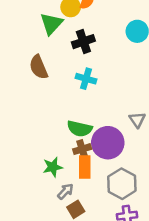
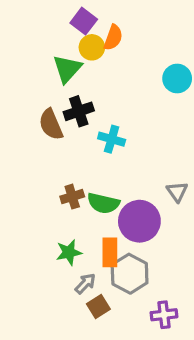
black cross: (83, 42) -> (79, 111), moved
brown cross: (82, 149) -> (72, 197), moved
gray hexagon: (122, 184) -> (130, 274), moved

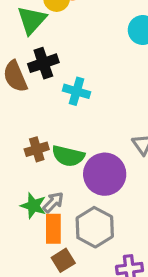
green star: (69, 252) -> (33, 206), turned 30
orange rectangle: (110, 252) -> (53, 229), moved
gray arrow: (85, 284) -> (53, 202), moved

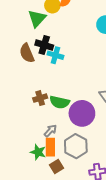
black cross: (43, 63) -> (44, 45), turned 36
cyan cross: (76, 91) -> (55, 55), moved
green star: (33, 206) -> (38, 152), moved

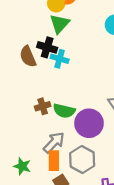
green triangle: (37, 18) -> (60, 24), moved
gray arrow: (50, 131) -> (54, 142), size x1.5
green star: (38, 152) -> (22, 166), moved

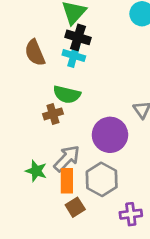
black cross: (47, 47) -> (78, 37), moved
green semicircle: (64, 111) -> (67, 94), moved
green star: (22, 166) -> (36, 171), moved

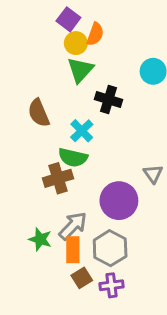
black cross: (78, 37) -> (109, 100), moved
cyan cross: (74, 56) -> (82, 131), moved, turned 30
brown cross: (53, 114) -> (58, 178), size x1.4
purple cross: (131, 214) -> (112, 285), moved

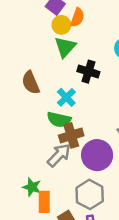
brown cross: (58, 178) -> (71, 135), moved
gray arrow: (73, 226) -> (59, 155), moved
orange rectangle: (73, 250) -> (44, 202), moved

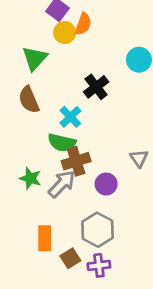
green triangle: (65, 47) -> (35, 58), moved
black cross: (88, 72) -> (96, 87), turned 35
purple circle: (97, 155) -> (106, 184), size x0.6
green star: (32, 187) -> (30, 178), moved

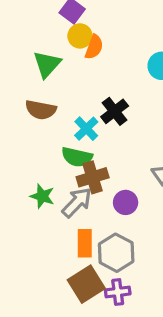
orange semicircle: (83, 24) -> (94, 47), moved
black cross: (96, 87) -> (115, 111), moved
brown semicircle: (29, 100) -> (41, 110), turned -56
orange rectangle: (45, 238) -> (85, 243), moved
brown square: (70, 258) -> (86, 284), size x1.6

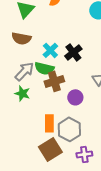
black cross: (115, 111) -> (73, 52), moved
gray arrow: (77, 202) -> (24, 71), moved
purple cross: (118, 292) -> (84, 154), moved

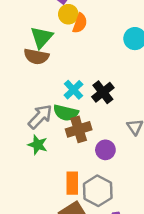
brown semicircle: (21, 38) -> (36, 56), moved

